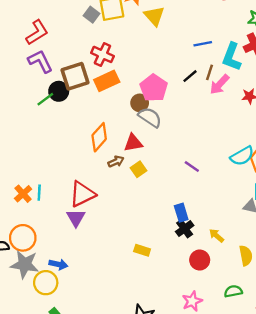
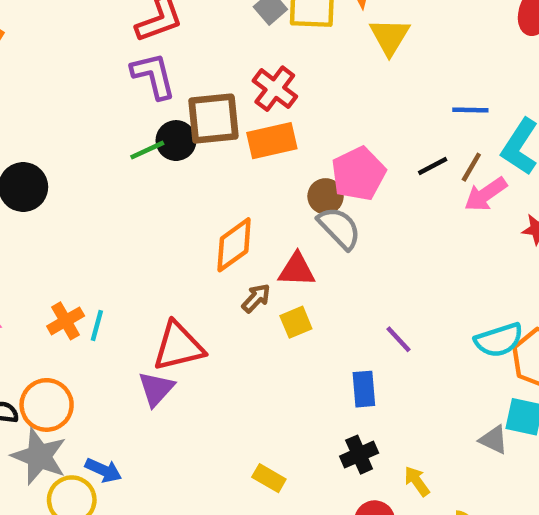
brown arrow: (116, 162) -> (256, 298), turned -35
blue rectangle: (181, 213) -> (364, 389), moved

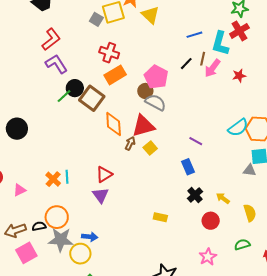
brown square: (213, 119) -> (92, 98), moved, turned -30
orange diamond: (234, 245) -> (114, 124), turned -40
red triangle: (297, 270) -> (143, 126), size x1.4
red triangle: (178, 346) -> (104, 174), size x0.7

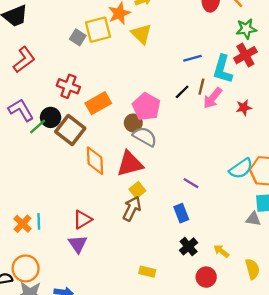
red cross: (109, 53) -> (68, 86), moved
purple L-shape: (56, 64) -> (21, 110), moved
brown arrow: (130, 143) -> (132, 209), moved, size x1.5

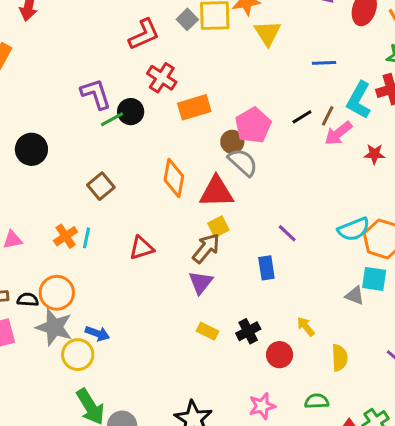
blue line: (192, 58) -> (324, 63), moved
red L-shape: (24, 60) -> (144, 34), moved
brown square: (70, 130) -> (101, 186), moved, size x0.7
purple triangle: (78, 244) -> (201, 282), moved
black cross: (189, 246) -> (248, 331), moved

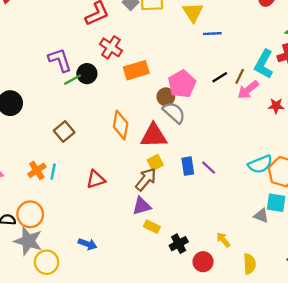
blue line: (324, 63) -> (212, 34), moved
blue rectangle: (266, 268) -> (188, 166), moved
purple triangle: (201, 282) -> (142, 206), turned 36
yellow rectangle: (207, 331) -> (152, 227), moved
blue arrow: (97, 333) -> (88, 244), moved

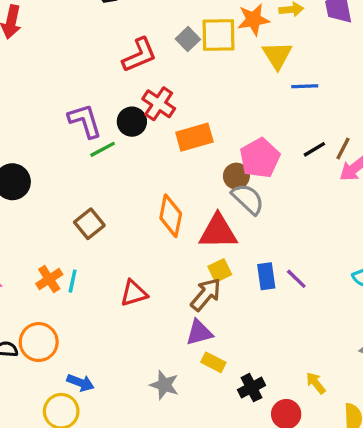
black circle: (87, 74) -> (132, 122), moved
gray star: (28, 241) -> (164, 385), moved, size x0.7
blue arrow: (88, 244) -> (80, 383), moved

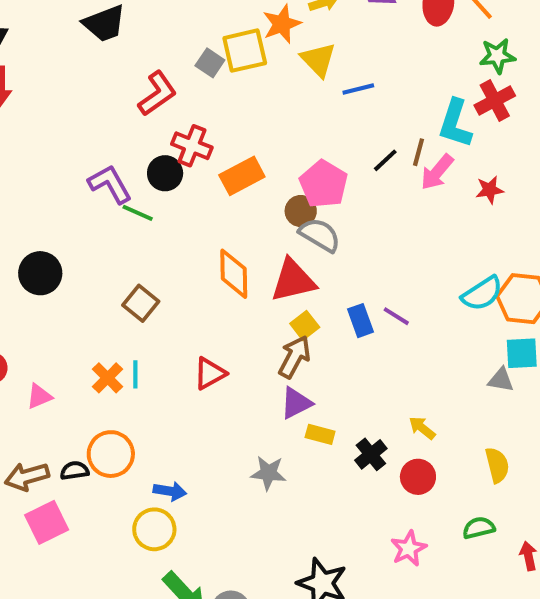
green line: (103, 149) -> (138, 213), turned 64
yellow arrow: (316, 383) -> (422, 428), moved

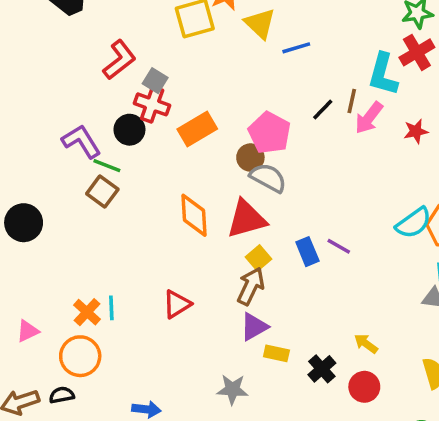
gray square: (210, 63) -> (155, 81), moved
brown square: (141, 303) -> (102, 191), moved
orange circle: (111, 454) -> (80, 356), moved

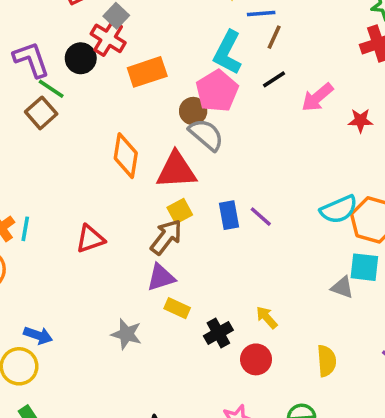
cyan L-shape: (383, 74) -> (228, 53), moved
brown line: (352, 101) -> (274, 37), moved

